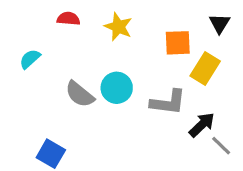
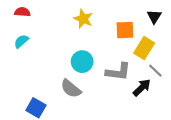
red semicircle: (68, 19) -> (22, 12), moved
gray semicircle: (80, 94) -> (71, 89), moved
gray line: (221, 146) -> (155, 71), moved

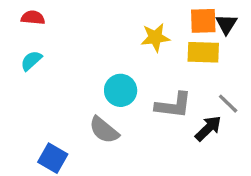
yellow star: (83, 19) -> (155, 37), moved, turned -30
orange square: (125, 30) -> (203, 21), moved
yellow rectangle: (144, 48) -> (203, 52), moved, turned 60

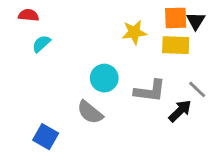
cyan semicircle: (31, 61) -> (41, 44), moved

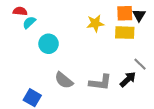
cyan semicircle: (41, 44) -> (29, 22), moved
cyan circle: (104, 78) -> (49, 44), moved
gray L-shape: (150, 91) -> (100, 82), moved

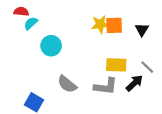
orange square: (125, 13) -> (114, 25), moved
black triangle: (139, 15) -> (142, 30), moved
yellow rectangle: (125, 33) -> (116, 65), moved

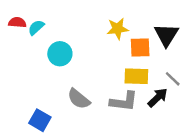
red semicircle: (21, 12) -> (17, 22), moved
orange square: (114, 25) -> (140, 47), moved
black triangle: (142, 30) -> (166, 35), size x1.5

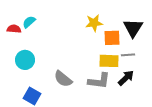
red semicircle: (17, 22) -> (14, 29), moved
cyan circle: (60, 54) -> (25, 60), moved
gray line: (173, 79) -> (128, 55), moved, turned -48

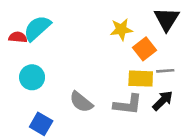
cyan semicircle: (29, 22) -> (37, 28), size x1.6
black triangle: (133, 28) -> (167, 19), moved
orange square: (112, 38) -> (145, 49), turned -36

